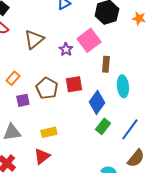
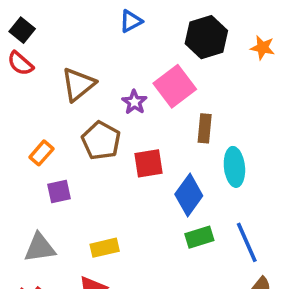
brown pentagon: (47, 88) -> (101, 141), moved
green rectangle: (103, 126) -> (199, 237), turned 35
blue line: (130, 129) -> (247, 242), turned -60

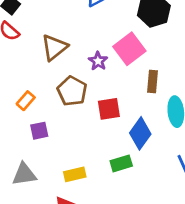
green rectangle: (199, 237) -> (121, 163), moved

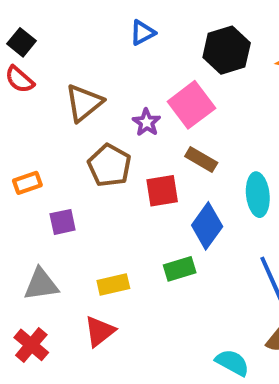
brown rectangle: (153, 82) -> (201, 159), moved, turned -65
orange rectangle: (26, 101) -> (27, 183), moved, turned 30

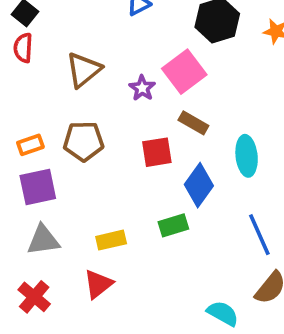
red semicircle: (20, 79) -> (23, 48), turned 52
brown pentagon: (109, 165) -> (84, 141), moved, turned -30
purple square: (63, 222) -> (38, 187), moved, size x1.5

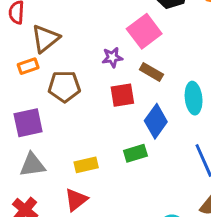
brown triangle: (84, 70) -> (45, 39), moved
purple star: (142, 88) -> (112, 57), moved, turned 30
orange rectangle: (30, 145) -> (28, 66), moved

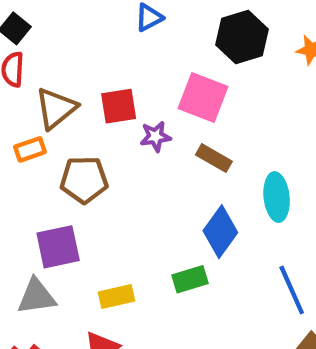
pink square: (144, 31) -> (203, 98), turned -32
red square: (122, 95) -> (119, 106), moved
purple square: (28, 123) -> (58, 247), moved

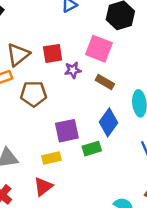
purple square: (58, 247) -> (67, 131), moved

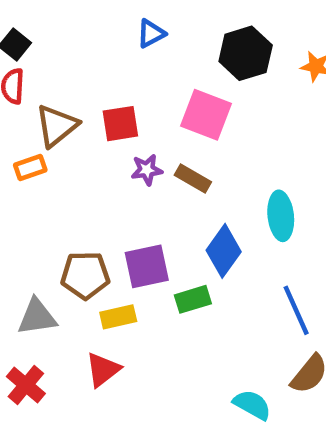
purple star: (73, 70) -> (147, 170), moved
brown rectangle: (105, 82) -> (193, 178), moved
brown pentagon: (34, 94) -> (85, 275), moved

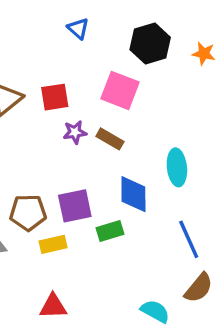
blue triangle: (151, 34) -> (78, 28), turned -50
blue diamond: (224, 251) -> (133, 194), turned -36
red triangle: (103, 370) -> (53, 306), moved, turned 36

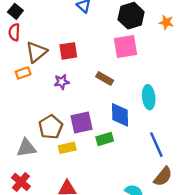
pink square: (120, 90) -> (126, 47), moved, turned -30
purple star: (75, 132) -> (62, 82), moved
brown pentagon: (28, 213) -> (51, 127), turned -30

